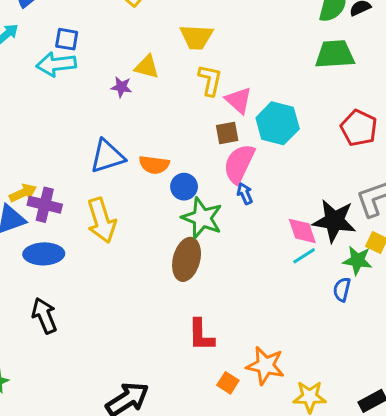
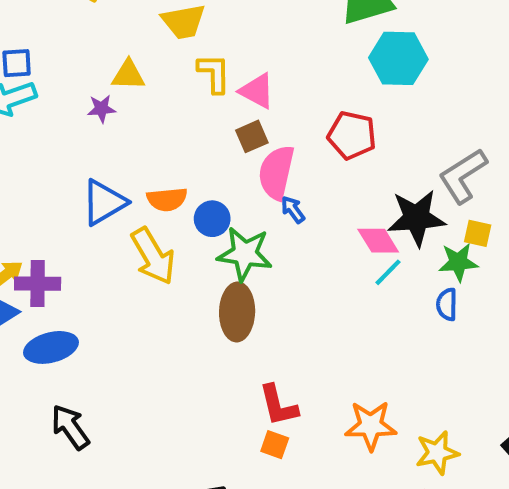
cyan hexagon: (278, 123) -> (398, 58), moved
red pentagon: (359, 128) -> (352, 135), moved
yellow arrow: (102, 220) -> (153, 256), moved
orange square: (228, 383) -> (275, 445), moved

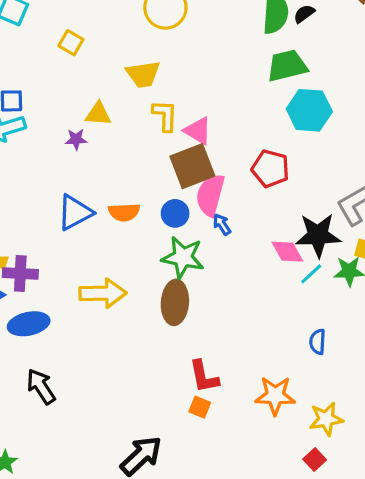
brown square: (252, 136) -> (192, 166), size x1.8
blue circle: (212, 219) -> (175, 213), moved
yellow arrow: (153, 256) -> (103, 293), moved, turned -63
cyan line: (388, 272) -> (311, 274), moved
blue semicircle: (447, 304) -> (318, 342), moved

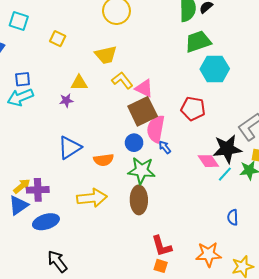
yellow L-shape: (165, 116) -> (122, 80), turned -35
orange semicircle: (124, 212) -> (104, 160), moved

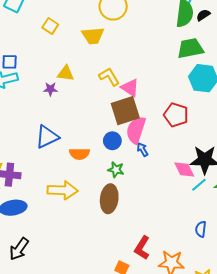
yellow trapezoid: (106, 55) -> (93, 36), moved
green star: (142, 171) -> (116, 170), size x0.6
red L-shape: (162, 246) -> (142, 248), moved, turned 40
black arrow: (57, 261) -> (19, 249), turned -115

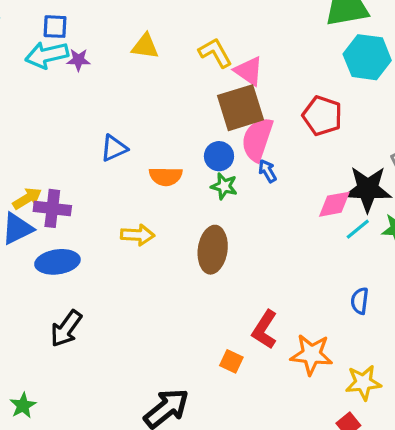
purple star: (50, 89) -> (78, 60), moved
blue triangle: (47, 137) -> (114, 148), size x0.7
green star: (116, 170) -> (224, 186), moved
pink diamond: (184, 170) -> (334, 204), turned -75
yellow arrow: (63, 190) -> (137, 235), size x0.7

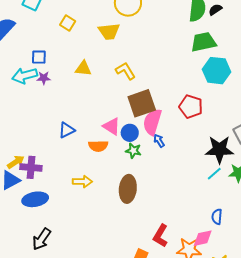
blue square: (55, 27) -> (39, 57), moved
pink triangle: (249, 71) -> (112, 126), moved
pink diamond: (334, 204) -> (203, 238), moved

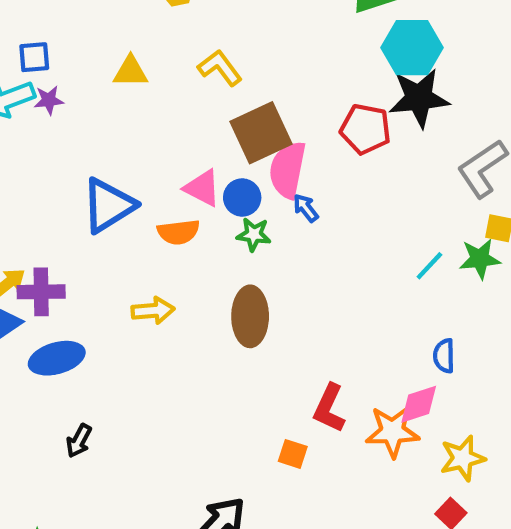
blue triangle: (67, 130) -> (108, 205), size x1.6
black star: (219, 150) -> (419, 98), moved
black arrow: (42, 239) -> (79, 441), size x0.7

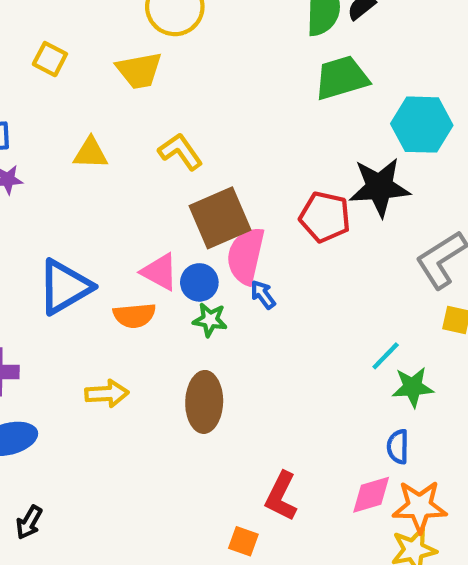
cyan hexagon: (412, 48) -> (422, 125), moved
green star: (480, 259) -> (413, 387), moved
orange star: (392, 432) -> (420, 506), moved

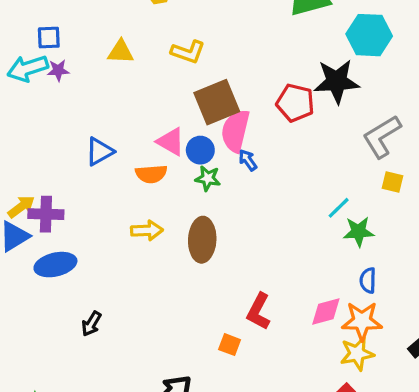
yellow L-shape: (180, 152) -> (188, 52), turned 144
blue triangle: (65, 287) -> (99, 151), size x0.7
yellow arrow: (107, 394) -> (147, 230), moved
blue semicircle: (398, 447) -> (368, 280), moved
black arrow: (29, 522) -> (91, 324), moved

